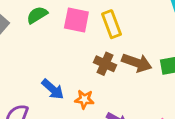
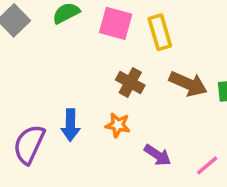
brown cross: (105, 64) -> (130, 82), moved
blue arrow: (53, 89) -> (70, 125), moved, turned 45

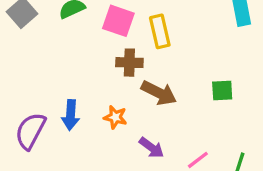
brown cross: (130, 82) -> (129, 63), moved, turned -30
brown arrow: (188, 84) -> (159, 93), moved

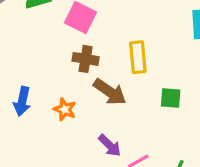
yellow rectangle: (160, 31) -> (138, 57), moved
purple arrow: (152, 148) -> (110, 146), moved

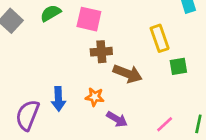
yellow rectangle: (138, 57) -> (160, 38), moved
purple arrow: (110, 146) -> (117, 119), moved

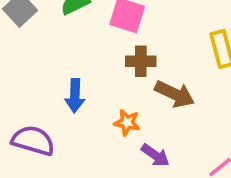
blue arrow: (58, 99) -> (75, 96), moved
purple semicircle: (27, 115) -> (33, 141), turned 80

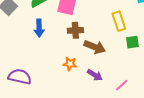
blue arrow: (75, 96) -> (39, 28), moved
purple arrow: (155, 155) -> (95, 75), moved

